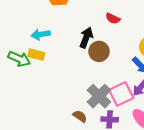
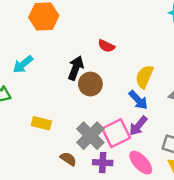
cyan arrow: (41, 34) -> (23, 64), turned -30
yellow rectangle: (36, 55) -> (41, 123), moved

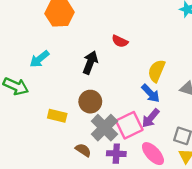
brown circle: (90, 84) -> (90, 102), moved

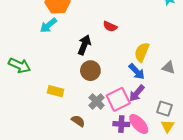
cyan arrow: (39, 59) -> (48, 25), moved
brown circle: (90, 102) -> (90, 71), moved
gray cross: (104, 128) -> (97, 101), size x0.7
purple cross: (116, 154) -> (121, 124), moved

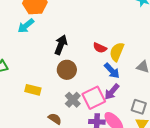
red semicircle: (110, 26) -> (100, 48), moved

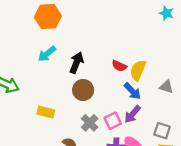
cyan arrow: (26, 26) -> (47, 54), moved
pink square: (94, 98) -> (113, 121), size x0.7

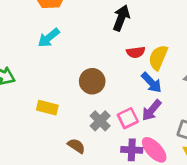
black arrow: (76, 63) -> (121, 18), moved
red semicircle: (119, 66) -> (136, 52), turned -32

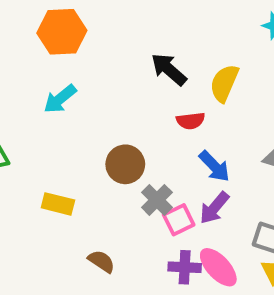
black arrow: (121, 18) -> (169, 69), turned -70
yellow semicircle: (158, 58) -> (224, 83), moved
gray cross: (100, 121) -> (157, 200), moved

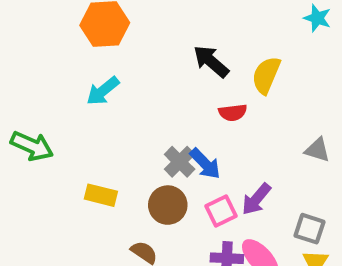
brown circle: (125, 164) -> (168, 205), moved
blue arrow: (214, 166) -> (205, 164), moved
gray cross: (157, 200) -> (180, 162), moved

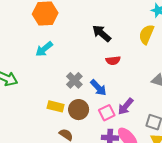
yellow semicircle: (266, 75) -> (146, 34), moved
gray cross: (180, 162) -> (74, 80), moved
yellow rectangle: (101, 195) -> (56, 106), moved

